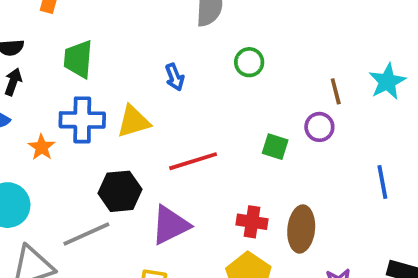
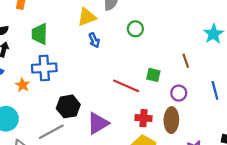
brown line: (336, 91) -> (186, 61), moved
yellow triangle: (133, 121) -> (87, 17), moved
purple circle: (319, 127) -> (179, 93), moved
red line: (193, 161) -> (126, 86), moved, turned 45

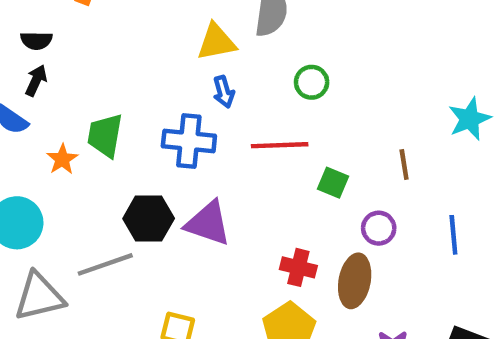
green trapezoid: (40, 34) -> (105, 135), moved
blue cross: (44, 68) -> (189, 141), moved
red line: (126, 86) -> (280, 145), moved, turned -35
purple triangle: (98, 123) -> (208, 223), moved, turned 40

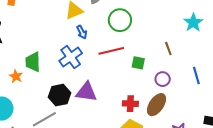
green circle: (312, 82) -> (120, 20), size x1.5
blue cross: (189, 141) -> (71, 57), turned -30
brown ellipse: (355, 281) -> (157, 105), turned 35

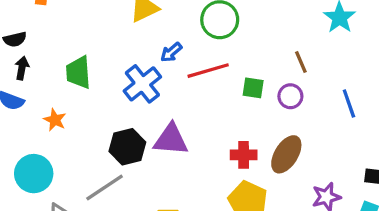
blue arrow: (82, 32) -> (171, 52), moved, turned 80
green trapezoid: (33, 62) -> (78, 72), moved
purple circle: (163, 79) -> (290, 96), moved

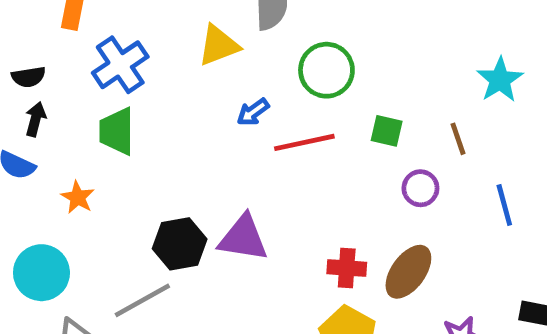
brown line: (301, 62) -> (458, 139), moved
blue cross: (142, 84) -> (120, 65), moved
green square: (253, 88) -> (387, 131), moved

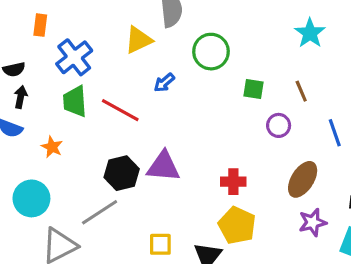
cyan star: (500, 80) -> (310, 33), moved
red line: (304, 142) -> (120, 110), moved, turned 45
brown ellipse: (408, 272) -> (303, 179), moved

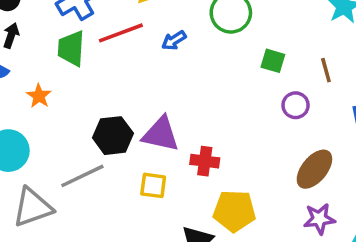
red line: (120, 110) -> (121, 33), moved, turned -57
red cross: (233, 182) -> (205, 161), moved
yellow pentagon: (237, 225) -> (234, 211), turned -30
yellow square: (160, 244) -> (153, 185), moved

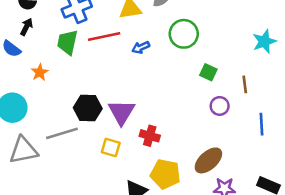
purple triangle: (161, 134) -> (122, 112), turned 40
brown ellipse: (314, 169) -> (208, 160), moved

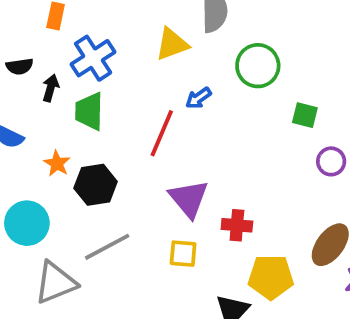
black arrow: (26, 27) -> (51, 88), moved
red line: (104, 37) -> (162, 133), moved, turned -44
black hexagon: (88, 108) -> (96, 185), moved

